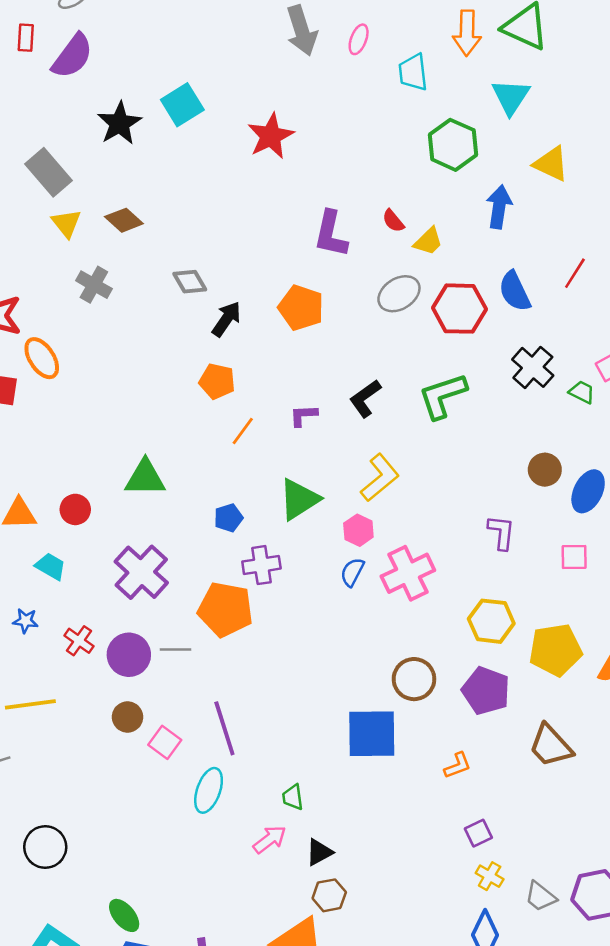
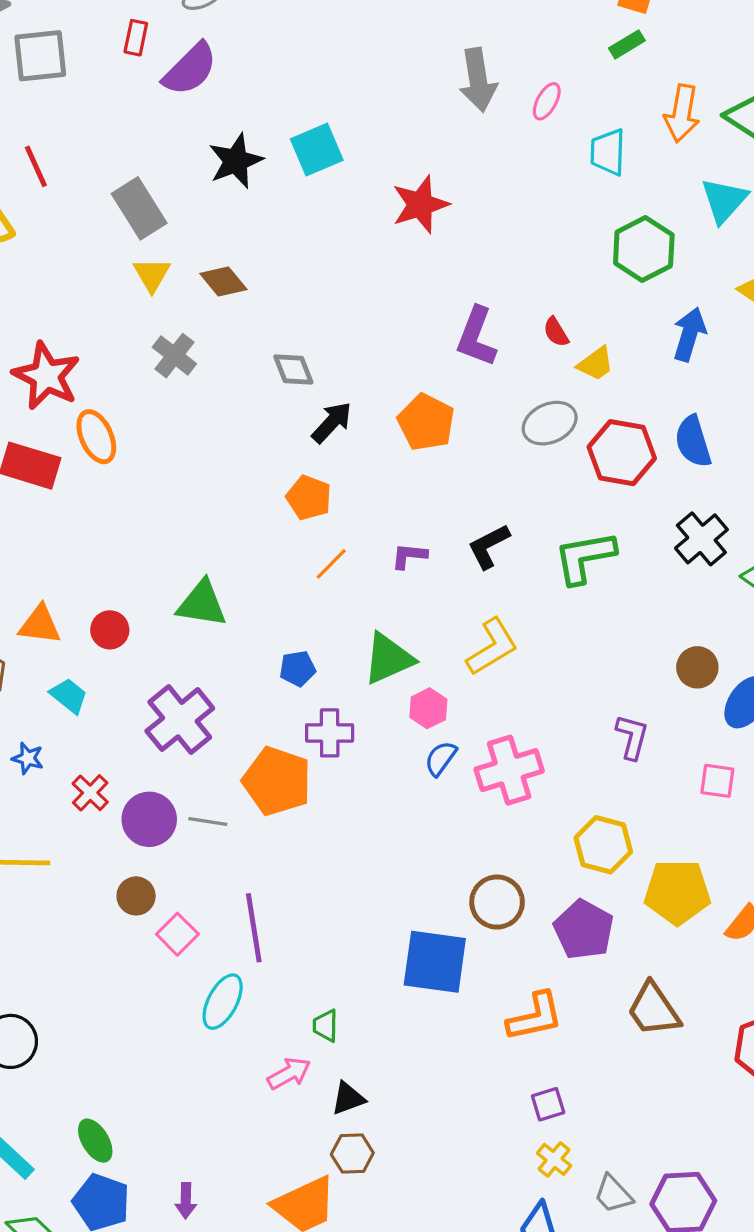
pink hexagon: (358, 530) -> (428, 708), moved
orange L-shape: (458, 765) -> (535, 1017), size x1.6

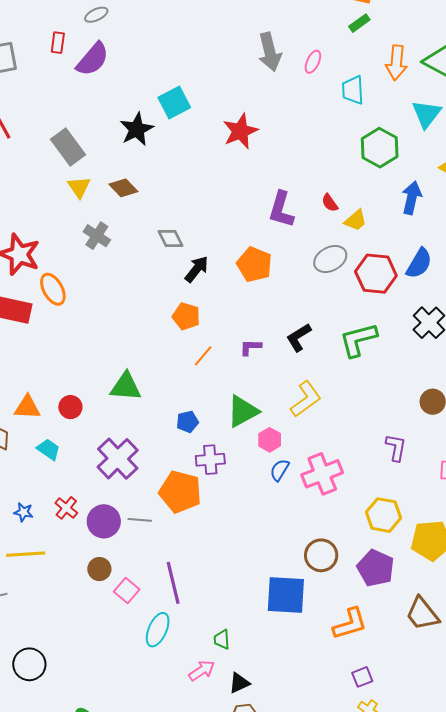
black star: (236, 161) -> (137, 129), moved
blue semicircle: (693, 441) -> (419, 263), turned -128
blue star: (28, 758) -> (23, 512), moved

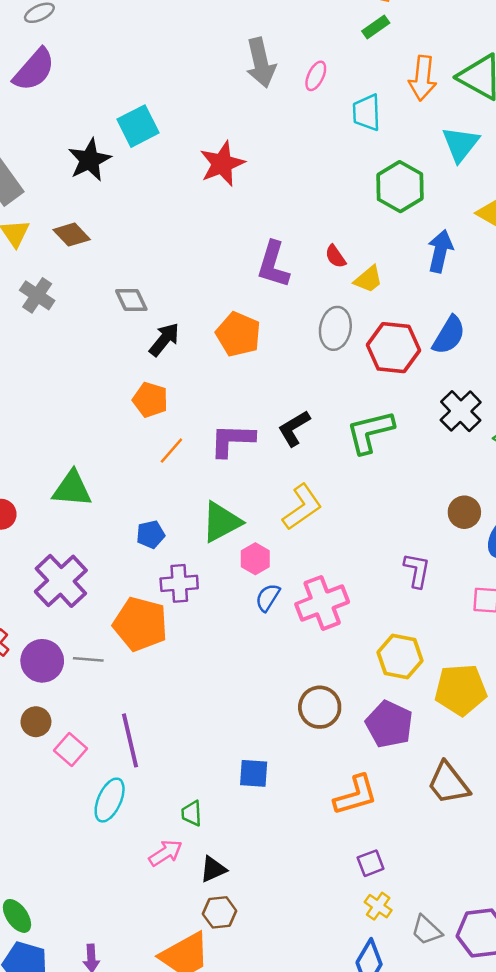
gray ellipse: (330, 259) -> (335, 328), turned -52
purple L-shape: (250, 347) -> (232, 440), size x1.6
blue square: (286, 595) -> (254, 773), moved, size x0.6

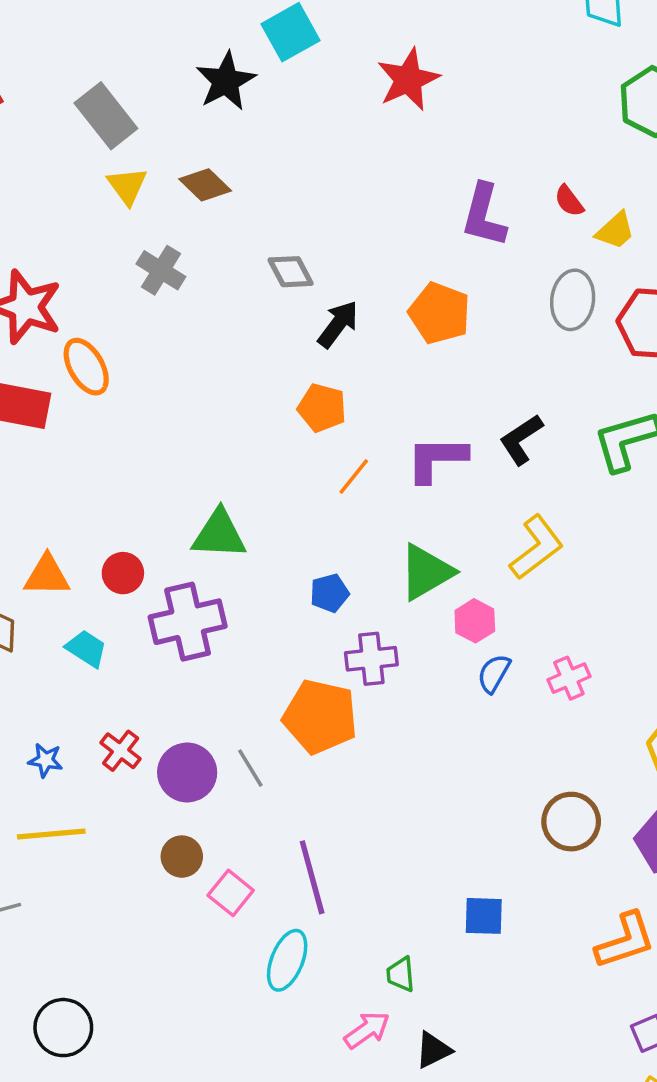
purple cross: (61, 581) -> (188, 622), moved, turned 32
pink cross: (322, 603) -> (569, 678), size x0.6
gray line: (88, 659) -> (250, 768), turned 56

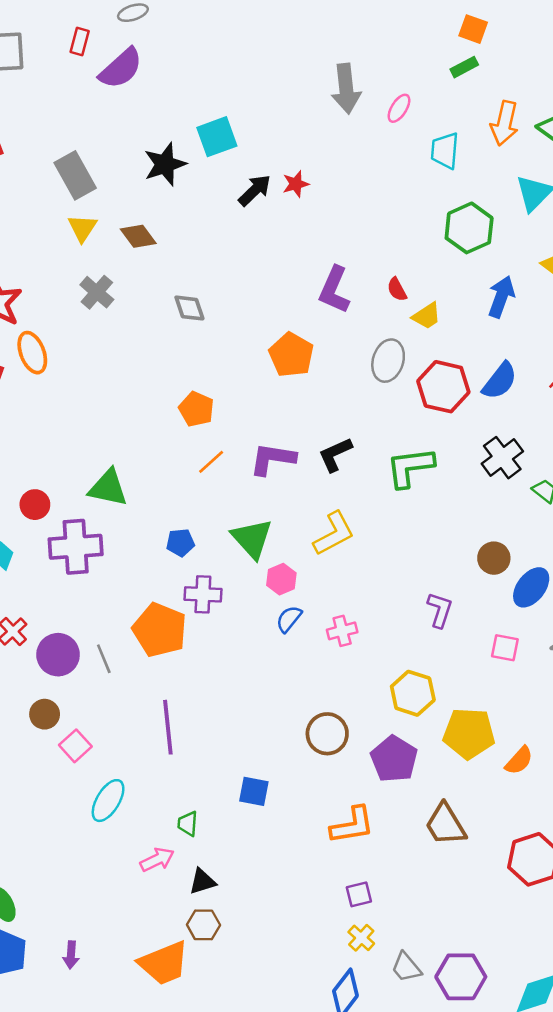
red star: (408, 79) -> (296, 184), size x0.6
black arrow: (338, 324) -> (255, 190), moved
green triangle: (426, 572) -> (252, 539), turned -51
purple line: (312, 877) -> (168, 727), moved

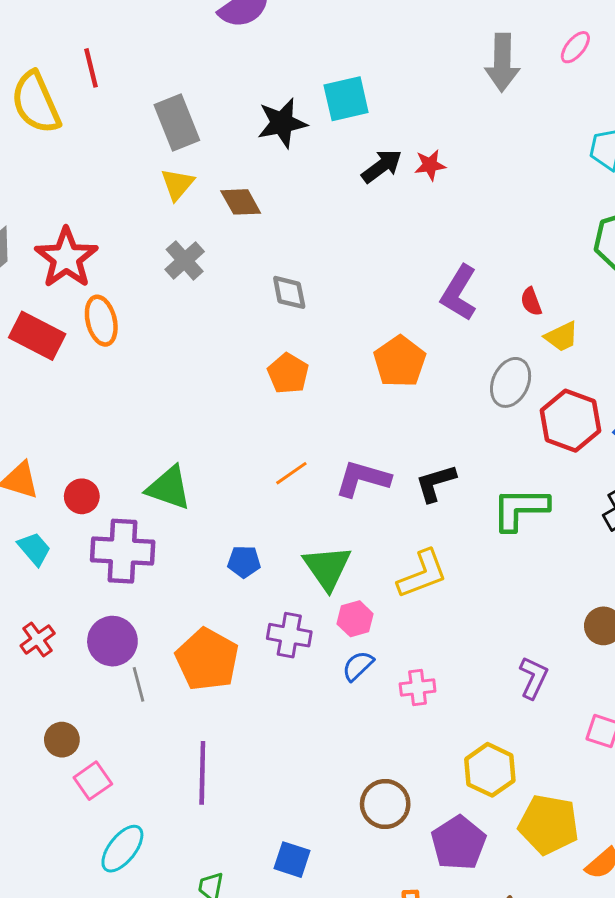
pink ellipse: (399, 108) -> (575, 47), moved
orange pentagon: (196, 409) -> (288, 373), moved
purple cross: (203, 594) -> (289, 635), moved
purple circle: (58, 655) -> (112, 641), moved

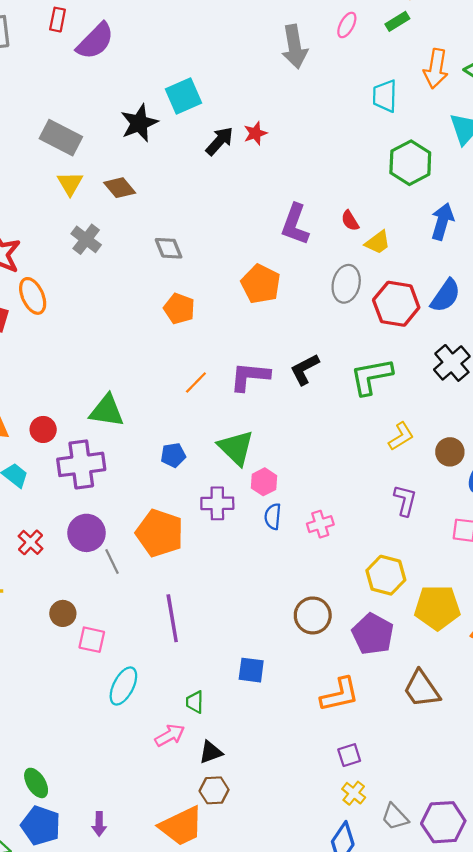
gray rectangle: (177, 122) -> (61, 138), turned -30
yellow L-shape: (422, 574) -> (401, 436), moved, size x0.7
blue semicircle: (358, 666) -> (273, 516), turned -30
pink square: (93, 781) -> (92, 640), turned -32

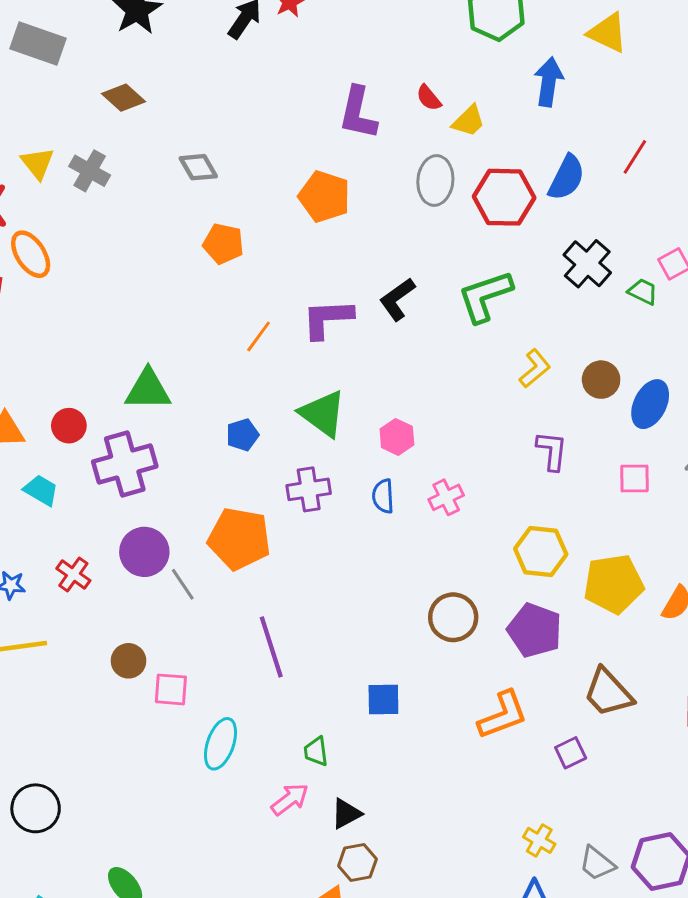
yellow triangle: (70, 183) -> (37, 163), moved
pink hexagon: (264, 482) -> (397, 437), moved
purple square: (349, 755) -> (571, 753), moved

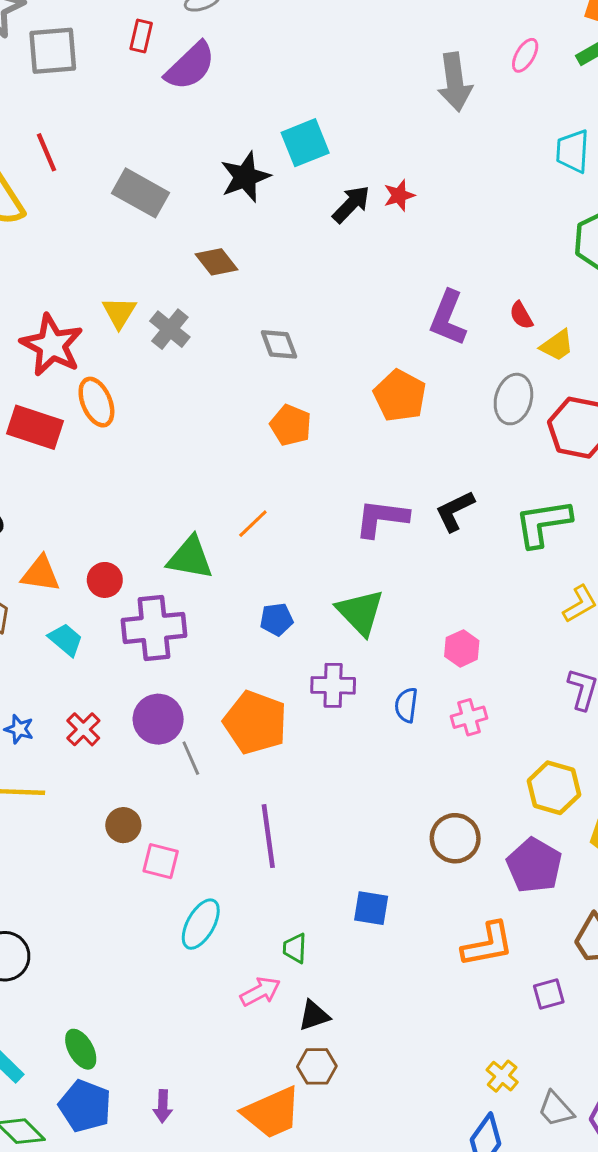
orange line: (259, 336) -> (253, 524), moved
pink hexagon: (397, 437) -> (462, 648), moved

